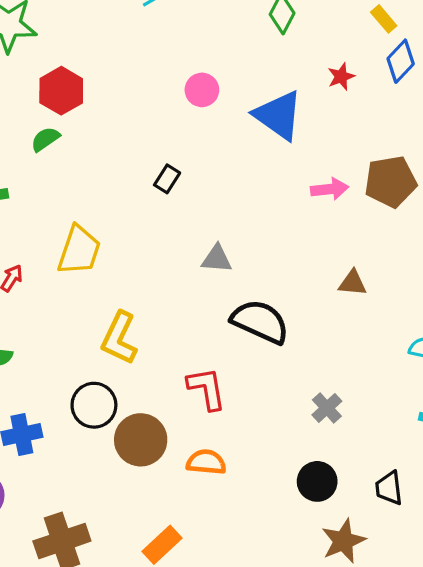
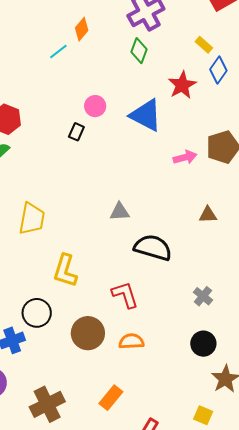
red star: (341, 77) -> (182, 85), size x1.6
black rectangle: (167, 179) -> (76, 132), moved
black circle: (94, 405) -> (37, 313), moved

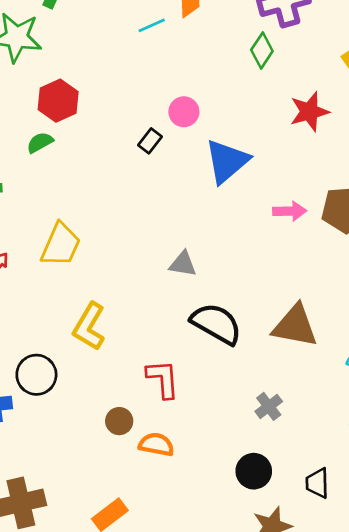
blue triangle: (146, 115) -> (227, 161), moved, turned 39
brown triangle: (208, 215) -> (295, 326), moved, size x1.8
brown circle: (88, 333) -> (119, 421), moved, size x0.6

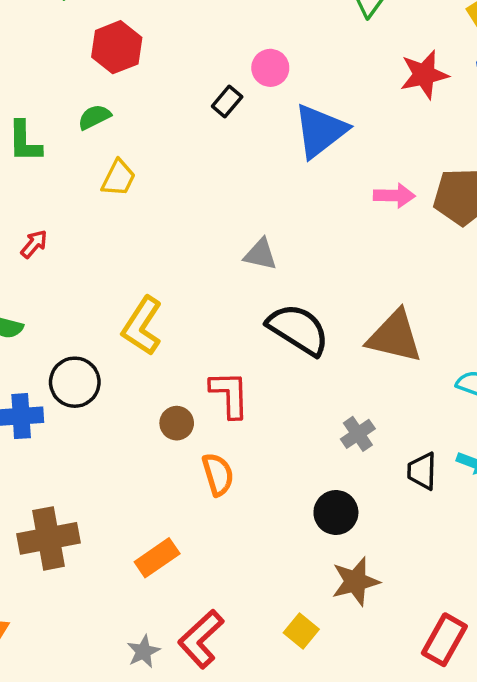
green semicircle: (40, 143) -> (94, 117), moved
yellow trapezoid: (61, 245) -> (118, 178), moved, size x0.7
brown circle: (119, 421) -> (177, 423), moved
orange semicircle: (156, 445) -> (218, 474), turned 60
black trapezoid: (317, 483) -> (422, 471), moved

